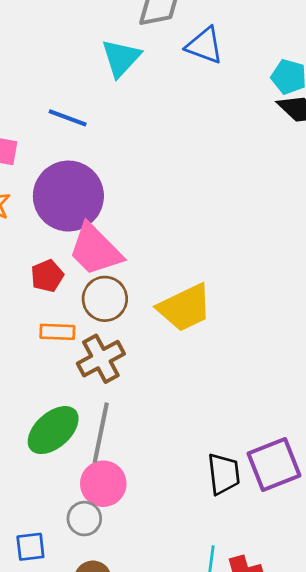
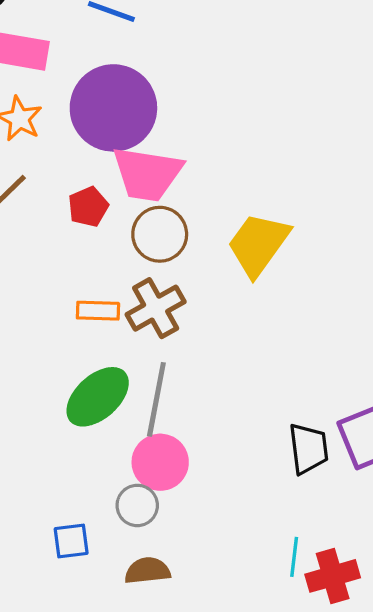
pink trapezoid: (95, 250) -> (147, 174), turned -36
yellow trapezoid: (185, 308) -> (258, 244), turned 152
orange rectangle: (57, 332) -> (98, 311), moved

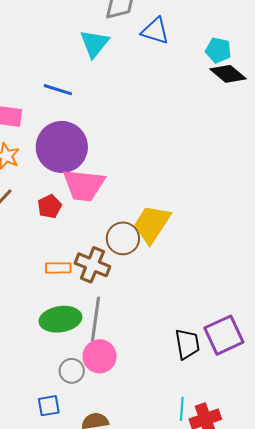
brown circle: (160, 234) -> (123, 238), moved
brown cross: (156, 308) -> (92, 265), turned -36
green ellipse: (98, 397) -> (60, 319), turned 36
gray circle: (137, 505) -> (72, 371), moved

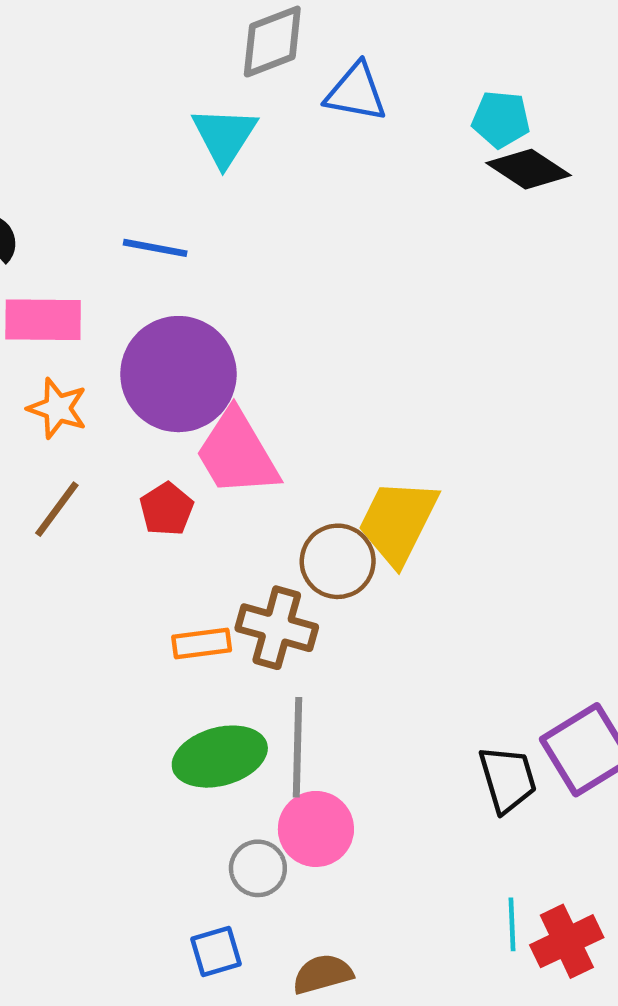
pink trapezoid: (84, 185) -> (237, 453), turned 60

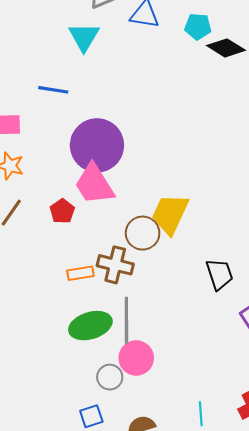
cyan pentagon: (501, 119) -> (198, 26), moved
purple circle: (178, 374) -> (97, 145), moved
black trapezoid: (508, 779) -> (219, 274), moved
cyan line: (512, 924) -> (201, 414), moved

